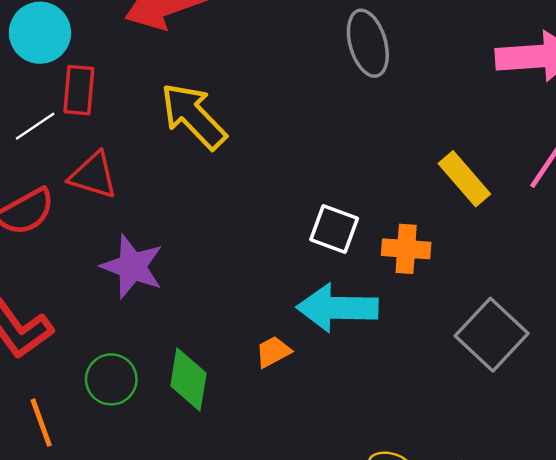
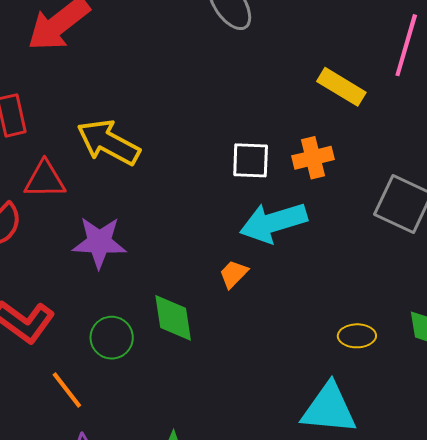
yellow arrow: (193, 116) -> (108, 142), moved

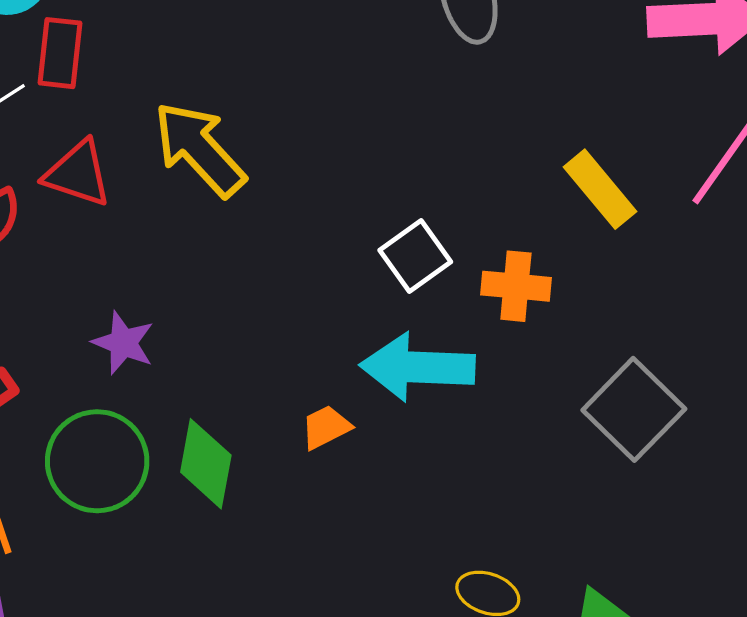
white square: (251, 160) -> (415, 256), turned 33
purple star: (99, 242) -> (123, 343), moved, size x0.7
green circle: (112, 338) -> (97, 461), size x1.4

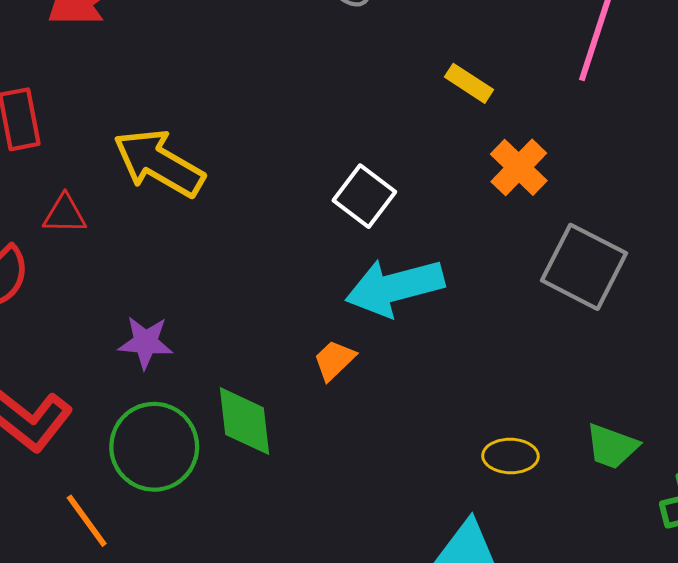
red triangle: (78, 174) -> (65, 214), size x0.7
yellow rectangle: (600, 189) -> (469, 83), moved, size x0.7
orange cross: (516, 286) -> (519, 167), moved, turned -34

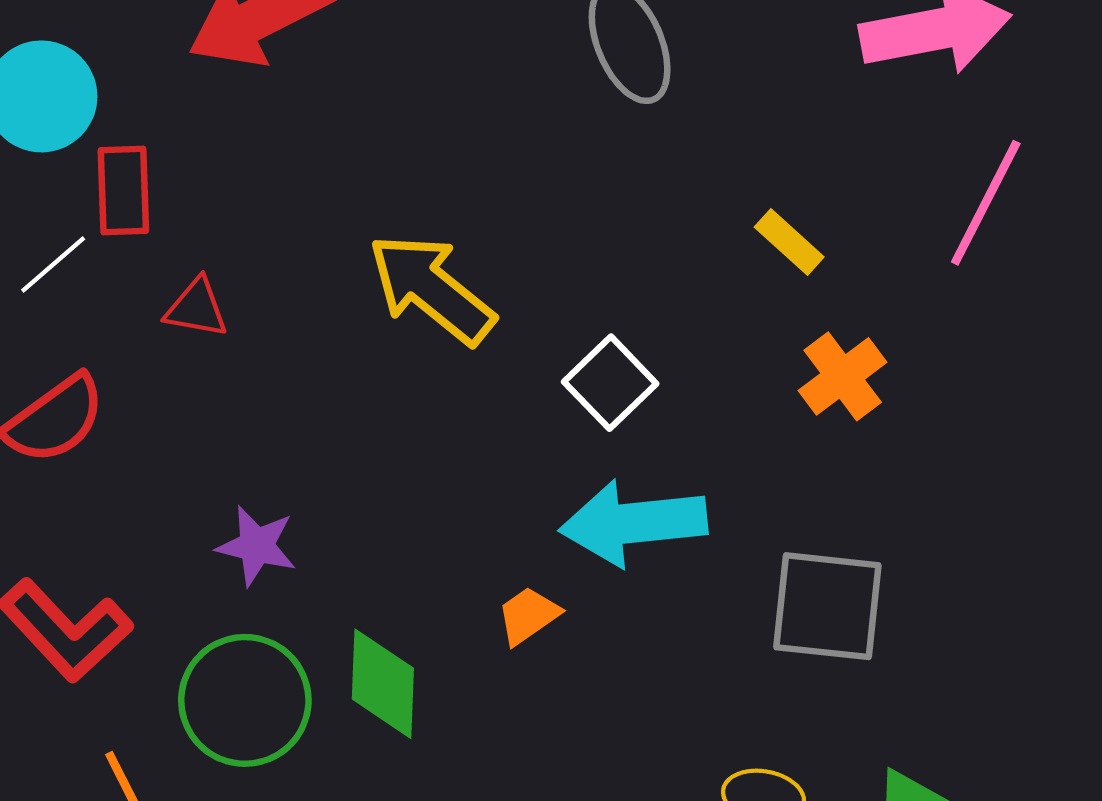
yellow arrow: (159, 163) -> (431, 289), moved
red triangle: (65, 214) -> (196, 308), moved
gray square: (584, 267) -> (827, 606), moved, turned -30

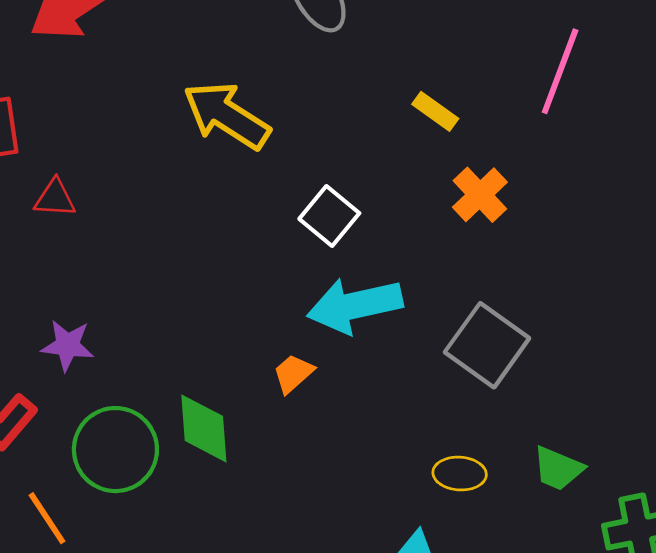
yellow arrow: (431, 289) -> (227, 116), moved
purple star: (256, 546) -> (67, 345), moved
gray square: (827, 606) -> (487, 345), turned 36

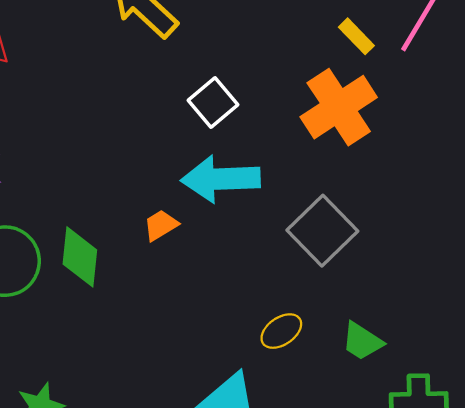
yellow rectangle: (435, 111) -> (356, 36), moved
orange cross: (480, 195) -> (339, 107), size x1.6
yellow ellipse: (460, 474) -> (281, 331), turned -48

